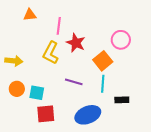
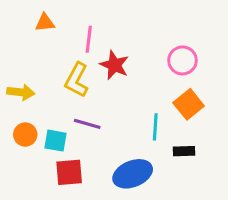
orange square: (103, 61) -> (189, 104), moved
purple line: (74, 82) -> (87, 124), moved

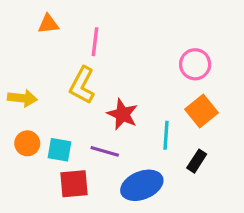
red star: (114, 65) -> (122, 114), moved
purple line: (87, 124) -> (105, 151), moved
black rectangle: (184, 151) -> (197, 161), turned -55

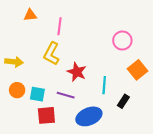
orange square: (202, 111) -> (138, 70), moved

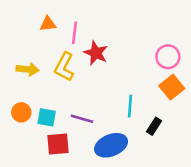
orange triangle: (30, 15) -> (48, 24), moved
pink circle: (122, 41) -> (168, 57), moved
yellow arrow: (14, 62) -> (28, 69), moved
red star: (77, 72) -> (96, 53), moved

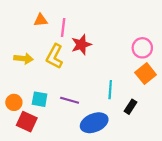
red star: (96, 53) -> (81, 45), turned 30
orange circle: (21, 112) -> (14, 102), moved
red square: (58, 144) -> (27, 122), moved, turned 30

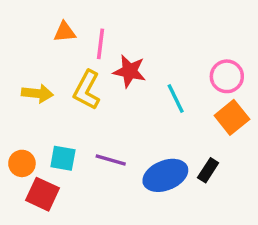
red star: (81, 45) -> (130, 71), turned 30
cyan line: (110, 90) -> (176, 99), moved, turned -30
blue ellipse: (94, 123) -> (165, 175), moved

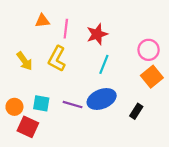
red star: (130, 71) -> (97, 34), moved, turned -30
yellow arrow: (37, 93) -> (25, 61), turned 48
cyan line: (176, 99) -> (104, 64), moved, turned 48
blue ellipse: (165, 175) -> (102, 99), moved

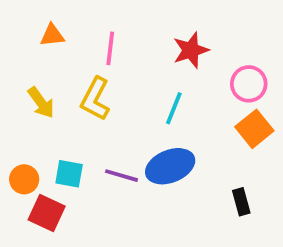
orange triangle: (42, 21) -> (52, 35), moved
red star: (97, 34) -> (191, 50), moved
black rectangle: (136, 111) -> (241, 202), moved, turned -48

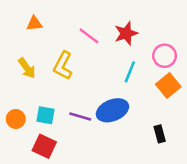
pink line: (110, 48) -> (89, 36), moved, turned -60
cyan line: (174, 108) -> (130, 72), moved
red square: (47, 213) -> (44, 146), moved

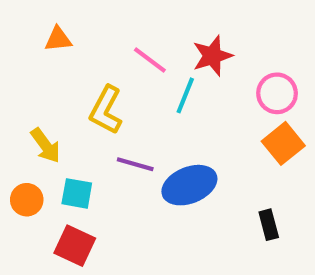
yellow arrow: (27, 68) -> (45, 145), moved
cyan line: (130, 72) -> (185, 95), moved
purple line: (80, 116) -> (135, 164), moved

